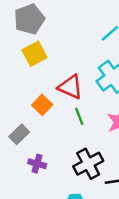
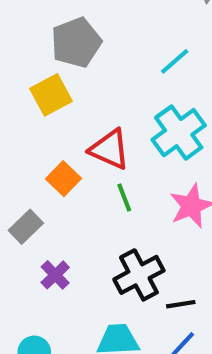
gray pentagon: (29, 19) -> (76, 43), moved
purple cross: (37, 164) -> (55, 275), turned 30

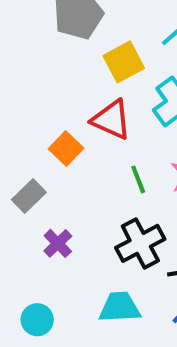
yellow square: (51, 95) -> (124, 62), moved
green line: (124, 197) -> (138, 179), moved

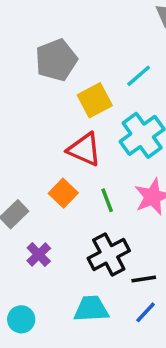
orange square: (66, 149) -> (63, 193), moved

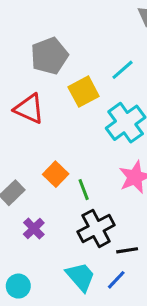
red triangle: (84, 149) -> (29, 109), moved
green line: (107, 200) -> (84, 190), moved
cyan trapezoid: (91, 309) -> (81, 277), turned 52
blue line: (146, 312) -> (116, 280), moved

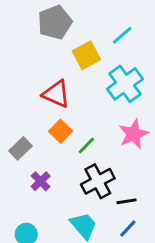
red triangle: (29, 109) -> (56, 94), moved
green line: (84, 190) -> (86, 145), turned 66
blue line: (116, 280) -> (128, 229), moved

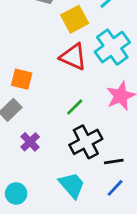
red triangle: (56, 94) -> (73, 57), moved
orange square: (61, 131) -> (22, 79), moved, turned -30

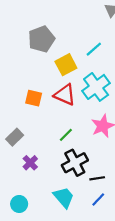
orange square: (22, 79) -> (34, 98), moved

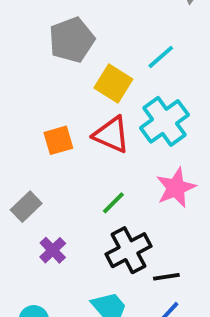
yellow square: (66, 65) -> (113, 83), turned -30
orange square: (34, 98) -> (58, 140), turned -30

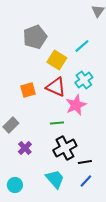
cyan cross: (164, 121) -> (84, 80), size x0.7
pink star: (176, 188) -> (76, 105), moved
green line: (113, 203) -> (57, 123), turned 40

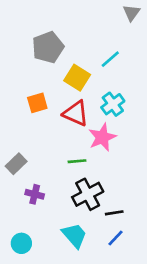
orange square: (28, 90) -> (37, 103), moved
purple cross: (25, 148) -> (35, 194), turned -32

